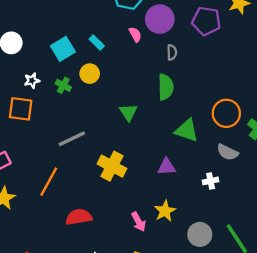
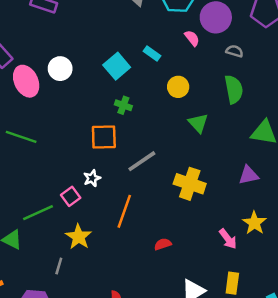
gray semicircle: (172, 52) -> (235, 51), turned -63
yellow circle: (90, 74) -> (178, 87), moved
white star: (32, 81) -> (92, 178), moved
orange square: (21, 109) -> (104, 137), moved
red semicircle: (79, 217) -> (163, 244), size x0.6

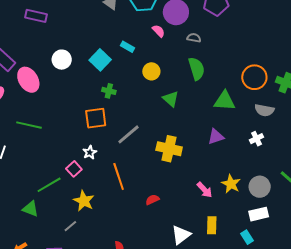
white circle: (60, 69) -> (62, 60), moved
orange line: (124, 211) -> (119, 176), turned -32
yellow star: (254, 223) -> (231, 184), moved
gray line: (59, 266) -> (70, 226), turned 40

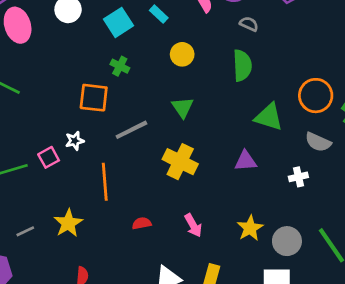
green triangle: (171, 99) -> (183, 107), moved
pink arrow: (205, 190) -> (193, 225), moved
yellow star: (84, 201) -> (68, 223), moved

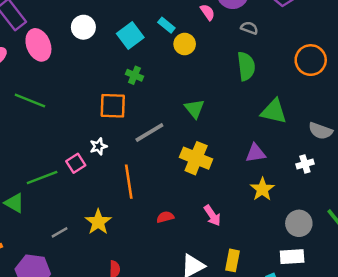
yellow circle: (182, 54) -> (185, 44), moved
orange circle: (316, 96) -> (311, 60), moved
yellow star: (250, 228) -> (262, 189), moved

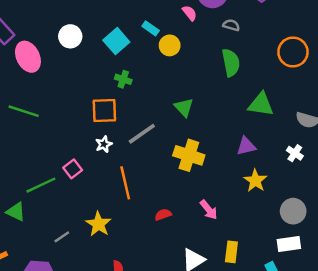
white star: (98, 146) -> (104, 144), moved
white cross: (305, 164) -> (295, 153), turned -35

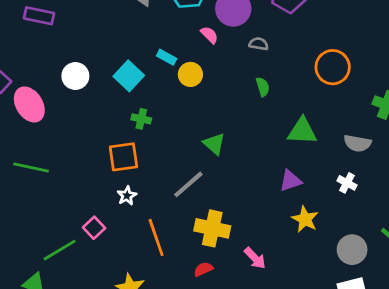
green semicircle: (231, 63) -> (263, 87), size x0.6
gray line: (142, 134) -> (188, 184), moved
yellow cross: (189, 155) -> (212, 228), moved

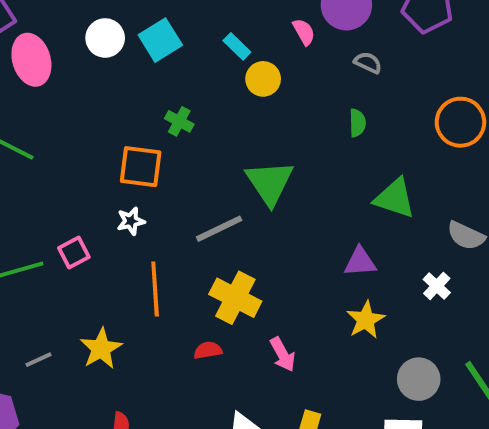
cyan square: (129, 76) -> (160, 40), moved
green triangle: (214, 144) -> (270, 183), size x1.5

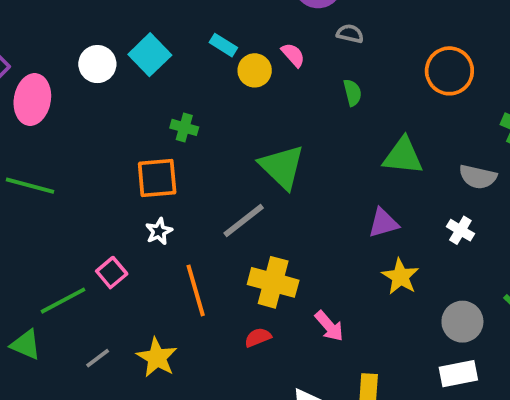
pink semicircle: (304, 32) -> (293, 55), moved
pink ellipse: (31, 60) -> (32, 99), turned 39
gray line: (38, 360) -> (98, 358), moved

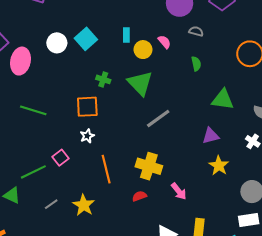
cyan rectangle: (223, 45) -> (126, 35), turned 56
green triangle: (282, 167) -> (140, 83), moved
green line: (30, 186) -> (33, 110), moved
gray line: (244, 220) -> (158, 119), moved

